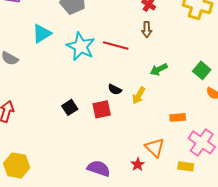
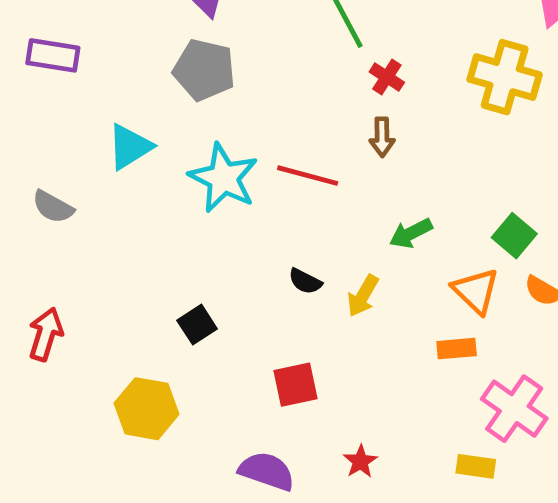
red square: (102, 109) -> (296, 385), moved
orange triangle: (155, 147) -> (476, 291), moved
yellow hexagon: (17, 165) -> (147, 409), moved

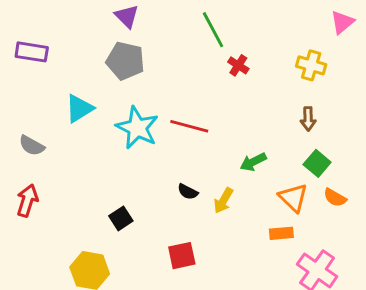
yellow cross: (505, 77) -> (311, 65), size x0.7
brown arrow: (382, 137) -> (308, 119), moved
red arrow: (46, 334) -> (27, 201), moved

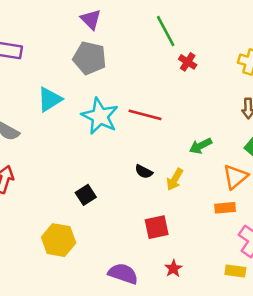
orange triangle: (293, 198) -> (235, 177), turned 36
red square: (182, 256) -> (157, 227), moved

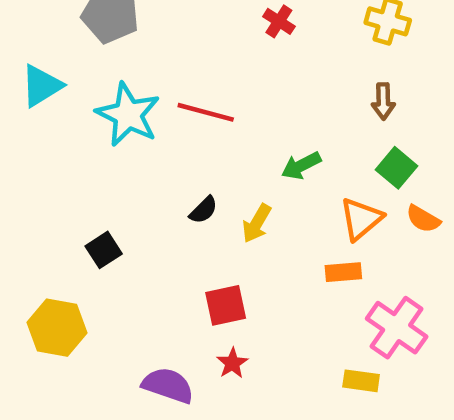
black semicircle: (144, 172) -> (203, 210), turned -72
red star: (173, 268) -> (232, 363), moved

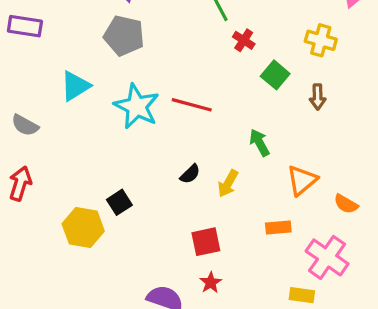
green arrow: (301, 166) -> (259, 143), turned 88
green square: (397, 168) -> (275, 75), moved
orange semicircle: (423, 219) -> (346, 204), moved
orange rectangle: (343, 272) -> (278, 228), moved
yellow hexagon: (57, 328) -> (83, 228), moved

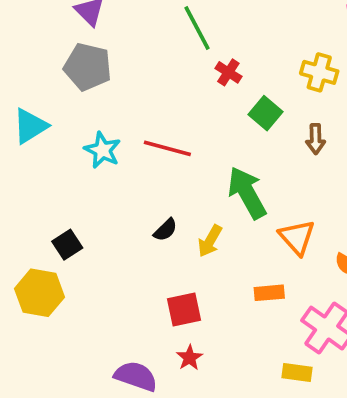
cyan star: (137, 106) -> (102, 150), size x0.7
green arrow: (259, 143) -> (247, 193), size x1.6
orange triangle: (302, 180) -> (297, 237), turned -32
black square: (119, 202) -> (67, 245), moved

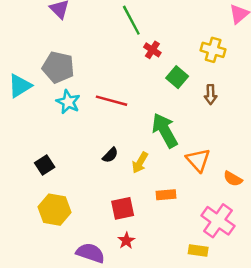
gray pentagon: (88, 67) -> (58, 67), moved
yellow hexagon: (39, 293) -> (55, 210), moved
orange rectangle: (269, 293) -> (166, 195), moved

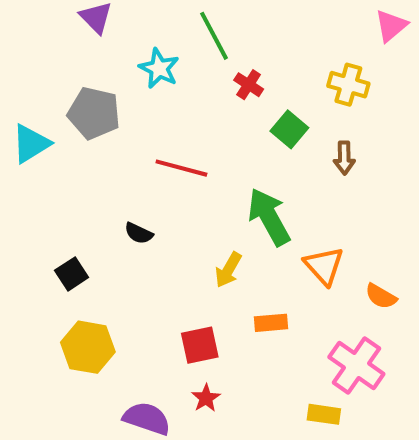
cyan star: (68, 102) -> (159, 68), moved
black semicircle: (110, 155) -> (139, 233), moved, turned 70

